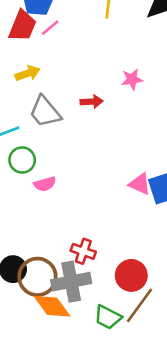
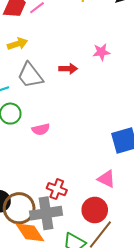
pink semicircle: (45, 184) -> (41, 129), moved
pink triangle: (140, 184) -> (106, 179), moved

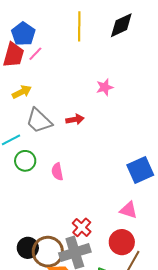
red arrow: (68, 69) -> (75, 119), moved
pink semicircle: (41, 129) -> (57, 172), turned 102
red cross: (57, 189) -> (82, 227), turned 30

